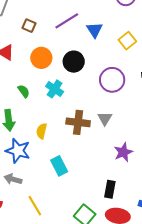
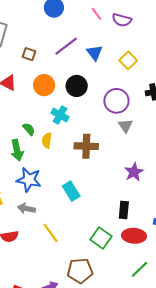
green semicircle: (24, 91) -> (29, 129), moved
gray triangle: (105, 118) -> (126, 126), moved
yellow semicircle: (42, 131) -> (47, 140), moved

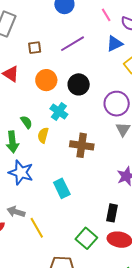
blue triangle: (95, 53) -> (115, 44), moved, turned 36
brown square: (29, 54) -> (35, 48), turned -32
gray arrow: (26, 208) -> (16, 212), moved

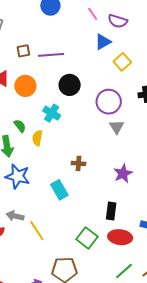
purple line: (72, 44) -> (51, 55), moved, turned 30
orange circle: (46, 80) -> (25, 86), moved
brown cross: (82, 145) -> (78, 163), moved, size x0.6

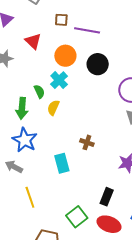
orange circle: (25, 86) -> (65, 56), moved
cyan cross: (52, 113) -> (59, 80), moved
gray arrow: (15, 216) -> (14, 167), moved

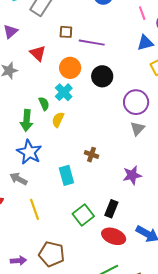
green square: (77, 217) -> (83, 215), moved

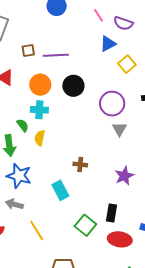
cyan cross: (64, 92) -> (39, 110), turned -30

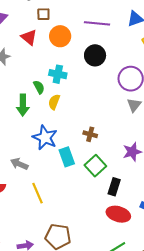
brown square: (28, 51) -> (43, 14), moved
purple line: (56, 55) -> (97, 23), moved
orange circle: (40, 85) -> (60, 36), moved
blue star: (19, 176) -> (45, 137), moved
green square: (85, 225) -> (95, 166), moved

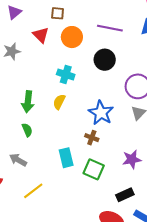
green semicircle: (39, 87) -> (27, 130), moved
blue star: (45, 137) -> (101, 113), moved
green square: (95, 166) -> (94, 169), turned -30
black rectangle: (114, 187) -> (125, 195), moved, turned 42
yellow line: (37, 193) -> (33, 191), turned 70

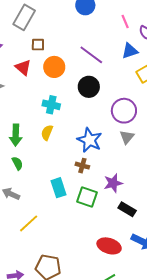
purple line: (110, 28) -> (91, 55), turned 30
purple star: (132, 159) -> (113, 183), moved
black rectangle: (125, 195) -> (127, 209), moved, turned 60

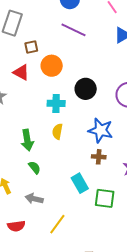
purple line: (91, 55) -> (73, 30), moved
black circle: (89, 87) -> (86, 89), moved
green square: (87, 197) -> (105, 198), moved

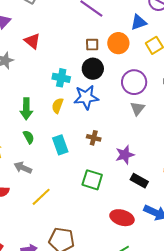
brown square: (31, 47) -> (92, 45), moved
orange circle: (52, 66) -> (118, 43), moved
blue star: (101, 130) -> (86, 97), moved, turned -30
cyan rectangle: (80, 183) -> (60, 145), moved

